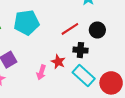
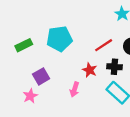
red star: (58, 62) -> (90, 70), moved

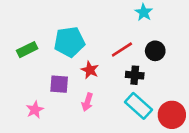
red star: (90, 70) -> (90, 70), moved
purple square: (41, 76) -> (59, 84), moved, turned 35

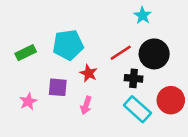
black circle: (155, 51) -> (154, 54), size x1.5
pink star: (35, 110) -> (28, 101), moved
red circle: (172, 115) -> (171, 100), moved

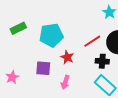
green rectangle: (26, 53) -> (18, 28), moved
pink star: (28, 101) -> (12, 77), moved

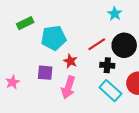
green rectangle: (18, 28) -> (25, 23), moved
pink arrow: (65, 82) -> (68, 87), size x1.5

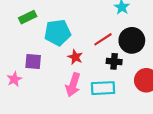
purple square: (45, 73) -> (33, 61), moved
cyan rectangle: (110, 91) -> (103, 88), moved, turned -45

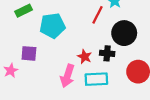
red line: (103, 39) -> (97, 15), moved, turned -30
red star: (75, 57) -> (85, 57), moved

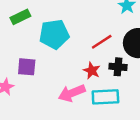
red line: (97, 15) -> (102, 42), moved, turned 30
pink arrow: (67, 76) -> (72, 93), turned 50

